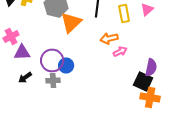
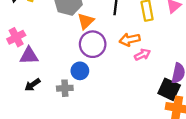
orange triangle: (71, 22) -> (86, 21), size x0.7
purple circle: (52, 60) -> (93, 44), moved

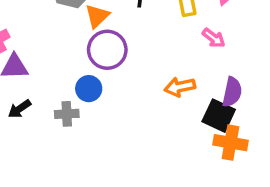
orange arrow: (130, 40) -> (180, 87), moved
pink arrow: (142, 55) -> (214, 38), moved, turned 63

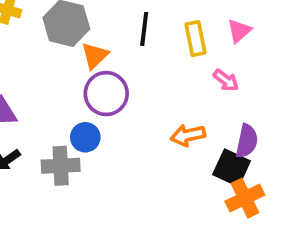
gray cross: (67, 114) -> (61, 166), size x1.4
orange cross: (230, 143) -> (245, 198), turned -36

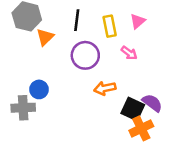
purple circle: (106, 94) -> (85, 55), moved
purple semicircle: (247, 141) -> (152, 103), moved, turned -65

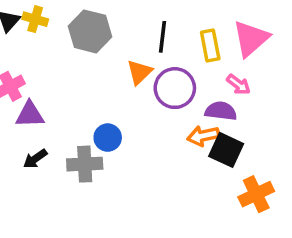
pink triangle: (138, 21) -> (251, 39), size x1.6
orange triangle: (45, 37) -> (139, 72), moved
purple semicircle: (152, 103) -> (221, 111), moved, turned -30
black square: (133, 109) -> (226, 150), moved

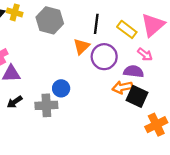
yellow rectangle: (210, 46) -> (127, 29), turned -42

